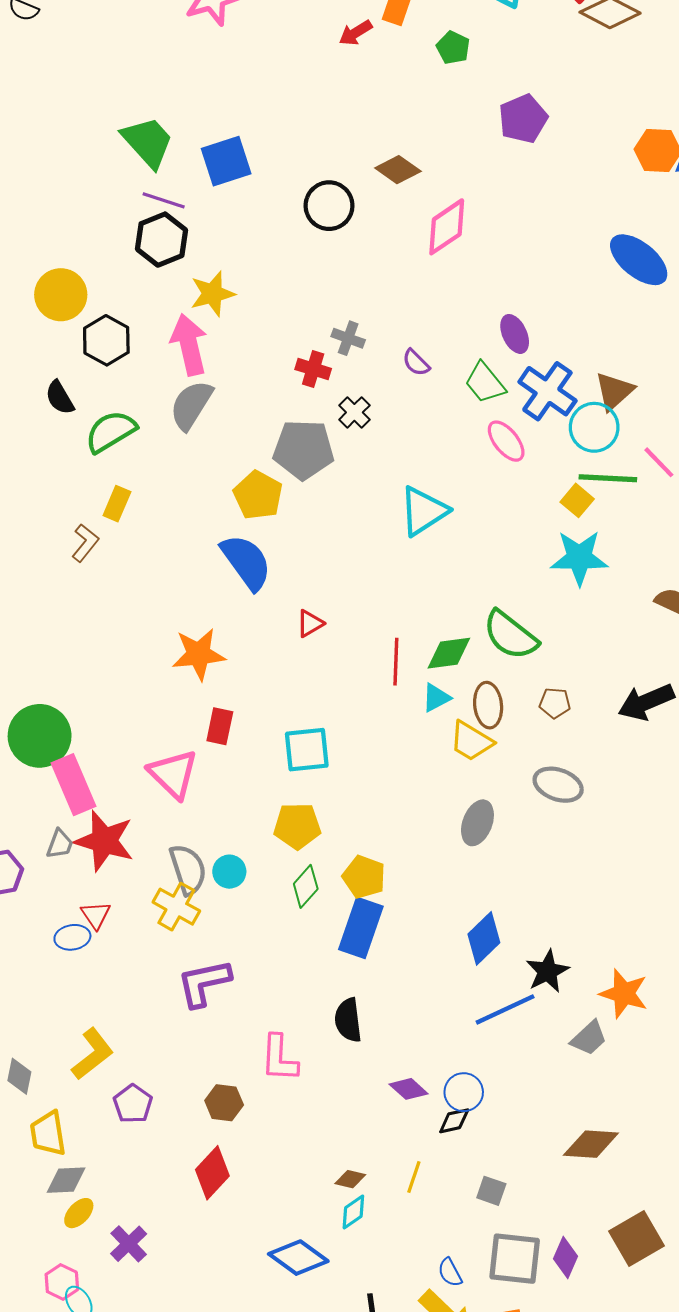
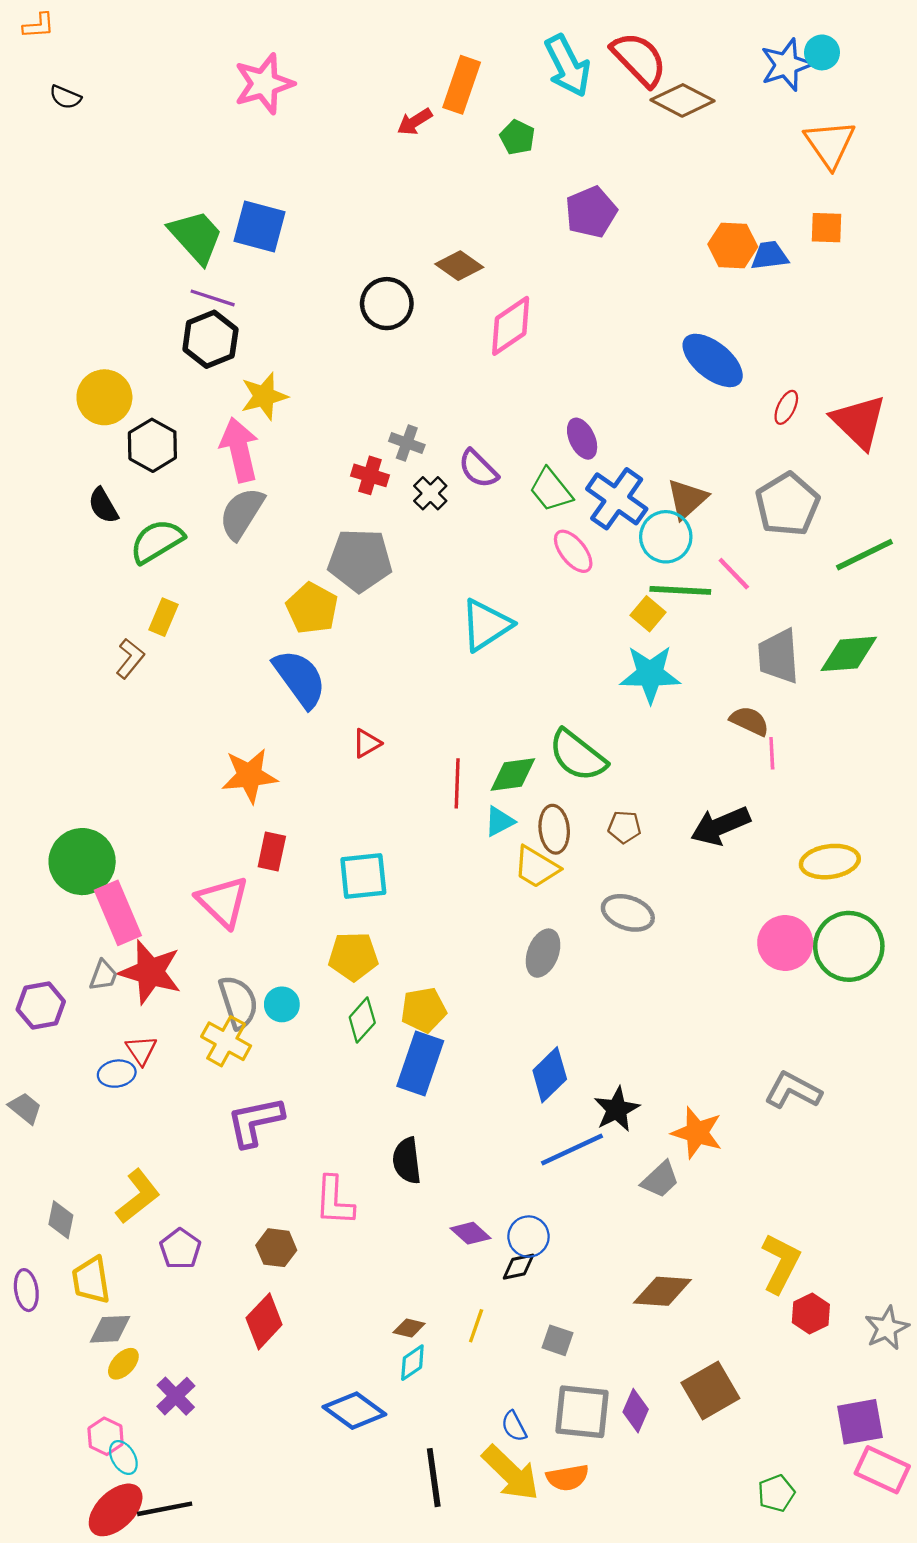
blue square: (226, 161) -> (260, 227), moved, turned 33
purple semicircle: (416, 363) -> (478, 469), size x1.4
black cross: (354, 412) -> (430, 493), moved
yellow pentagon: (364, 877) -> (424, 1010), turned -30

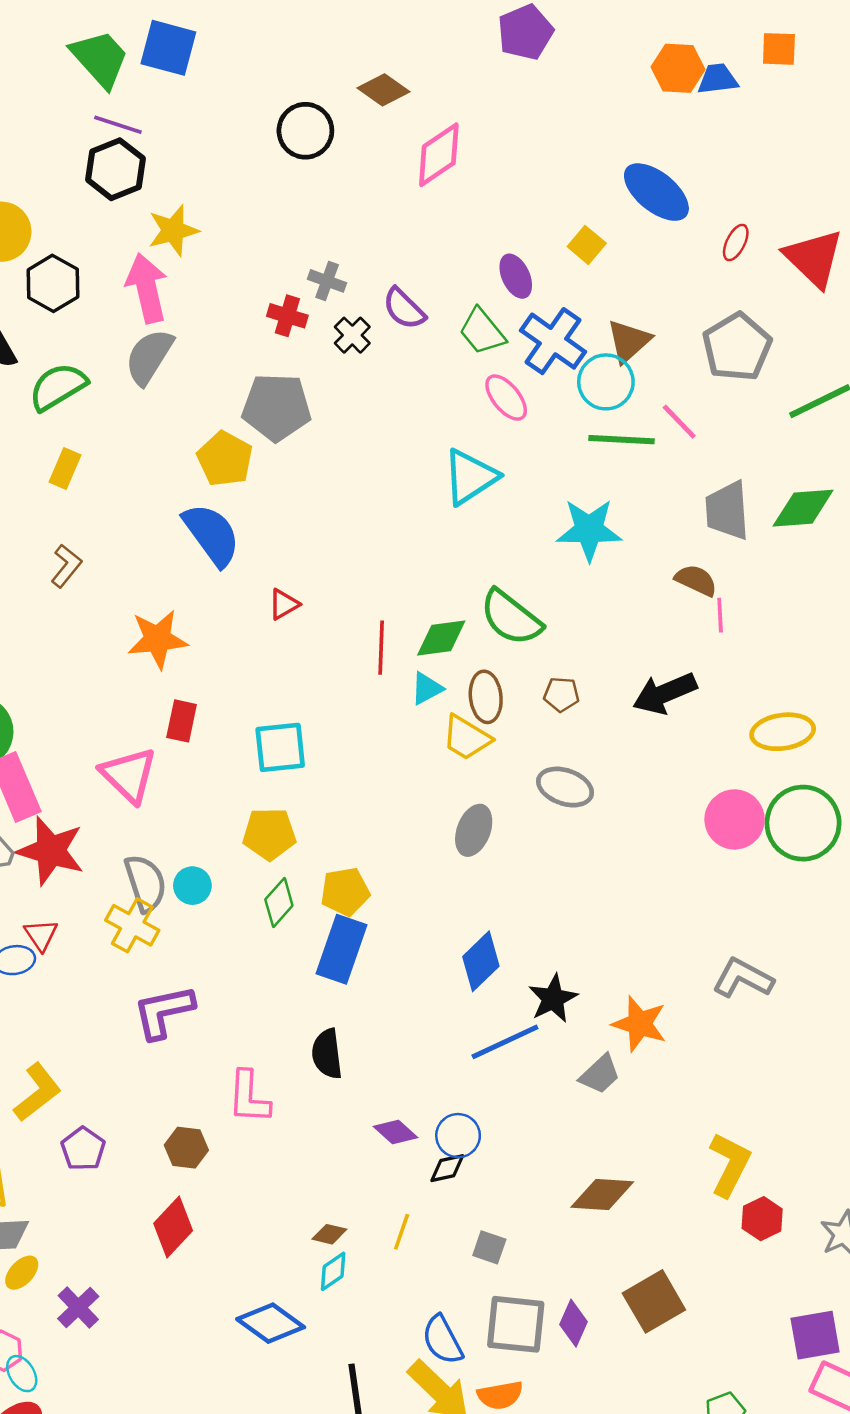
yellow square: (648, 614) -> (587, 245), moved
cyan triangle: (486, 625) -> (470, 477), moved
brown L-shape: (130, 658) -> (66, 566), moved
blue semicircle: (514, 1426) -> (442, 1340), size x1.5

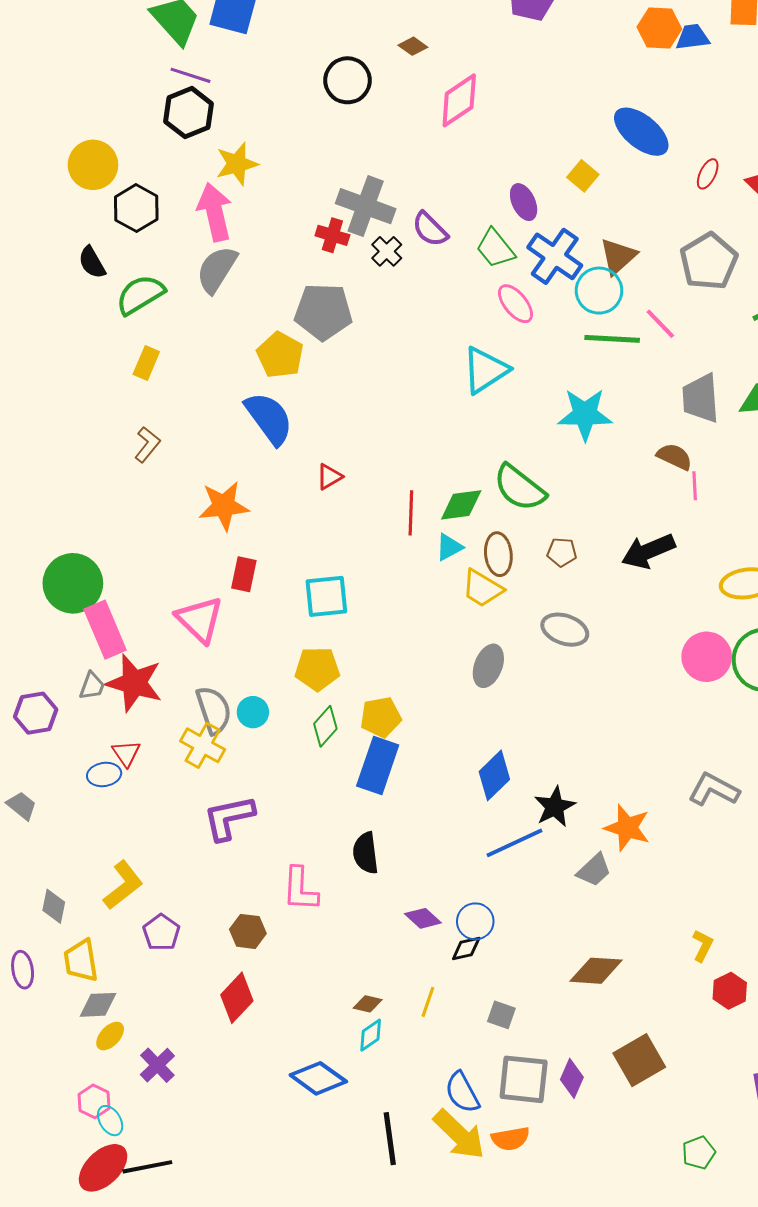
brown diamond: (384, 90) -> (413, 46), size x0.7
gray cross: (327, 281) -> (366, 206), size x1.8
yellow L-shape: (730, 1164) -> (703, 945), size x0.6

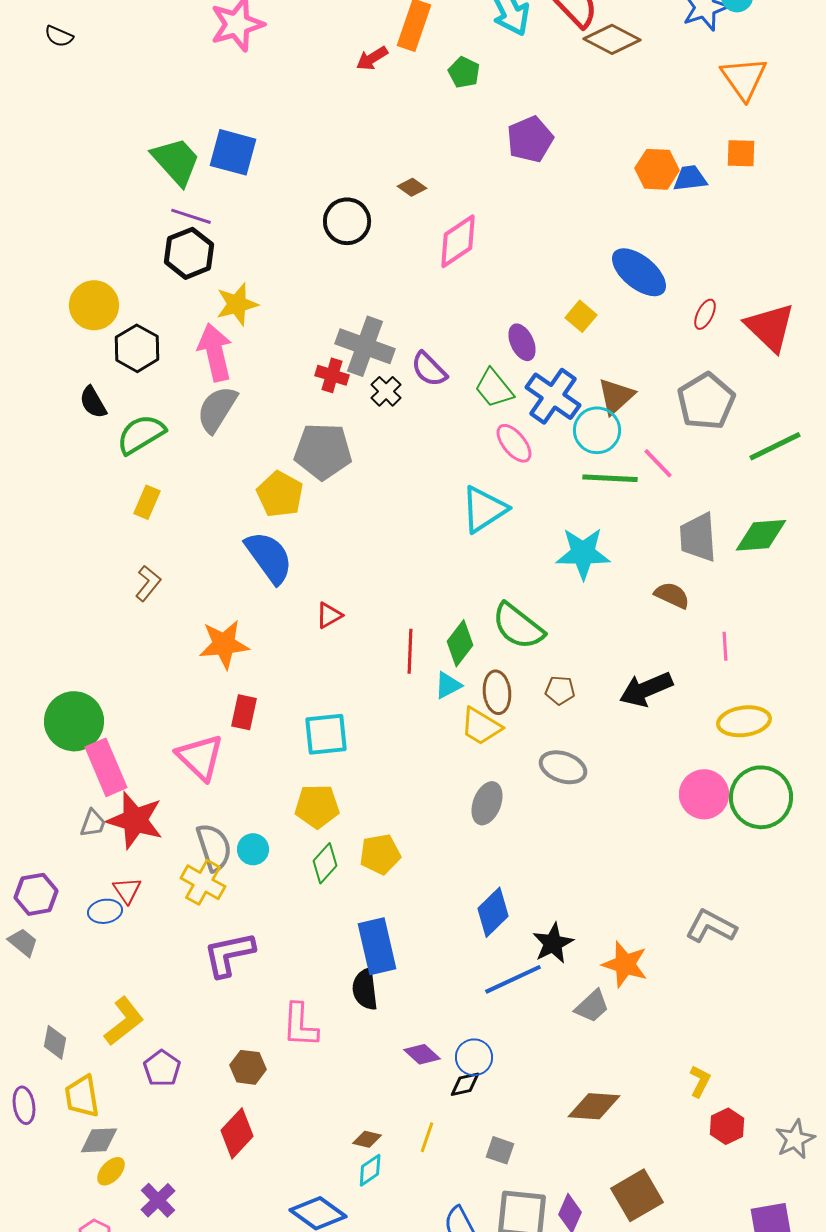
pink line: (695, 486) -> (725, 646), moved
green diamond: (461, 505) -> (460, 643), turned -45
purple hexagon: (36, 713) -> (36, 894), moved
blue rectangle: (378, 765) -> (377, 946), moved, turned -32

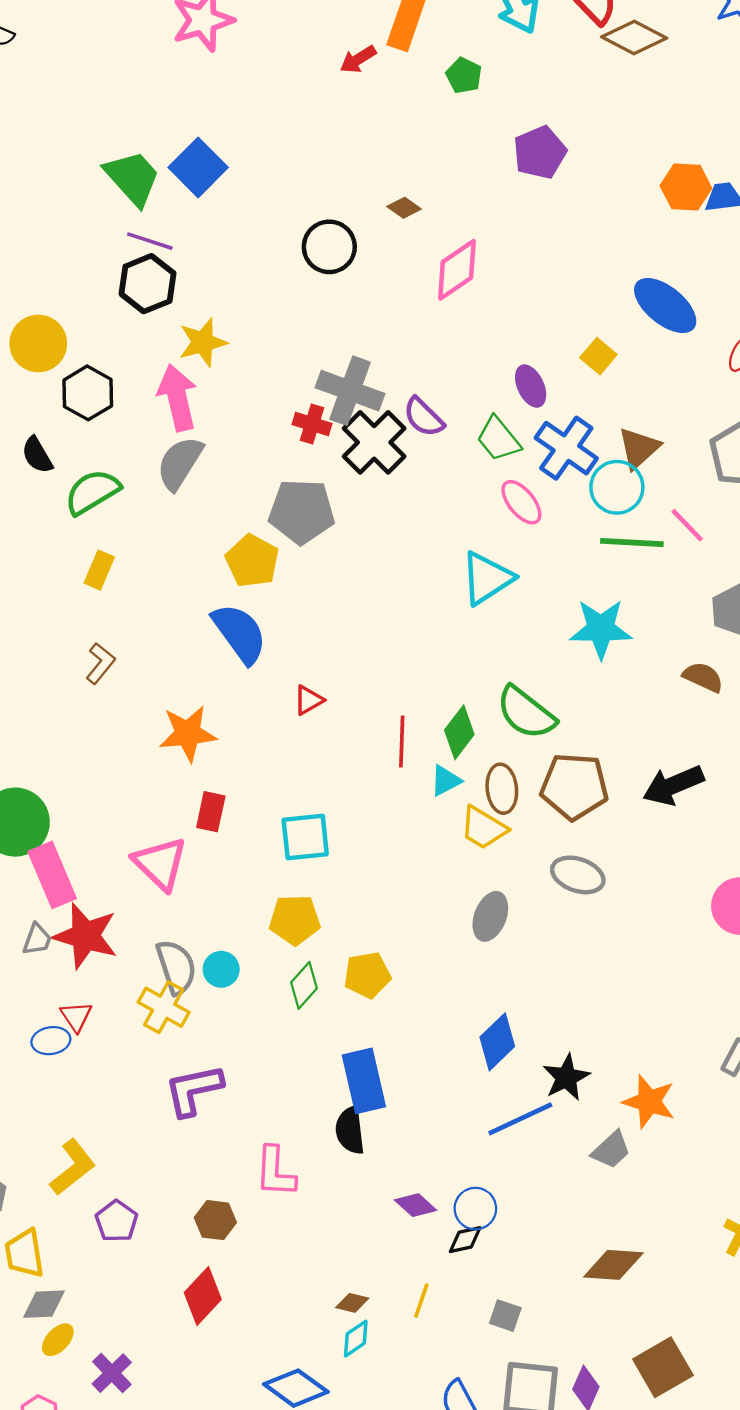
blue square: (233, 152) -> (198, 167), turned 30
black cross: (386, 391) -> (374, 442), size x1.8
brown pentagon: (560, 690) -> (574, 786), size x2.0

